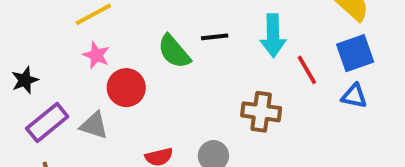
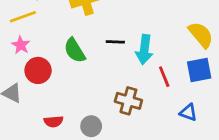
black line: (215, 37) -> (115, 42), moved
blue triangle: (354, 96) -> (188, 112), moved

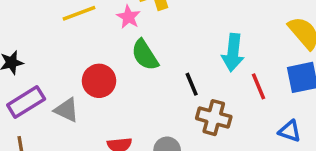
black line: (115, 42) -> (192, 84), moved, turned 66
pink star: (21, 45) -> (128, 17), moved

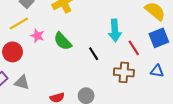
pink star: (128, 17) -> (37, 36), moved
red circle: (99, 81) -> (13, 52), moved
brown cross: (214, 118) -> (124, 72), moved

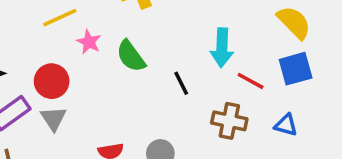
red line: (134, 48) -> (251, 81), turned -35
red circle: (13, 52) -> (52, 81), moved
gray triangle: (22, 82) -> (54, 119), turned 35

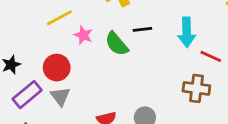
black line: (181, 83) -> (142, 29), moved, turned -66

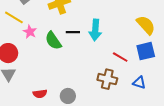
yellow line: (59, 18) -> (14, 17), turned 54
cyan arrow: (187, 32) -> (95, 30), moved

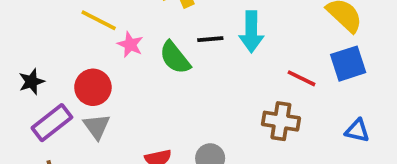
blue triangle: (139, 83) -> (357, 131), moved

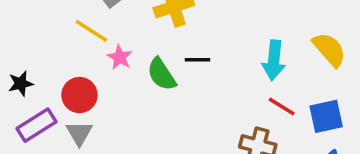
cyan arrow: (251, 32) -> (274, 60), moved
blue square: (348, 64) -> (326, 116), moved

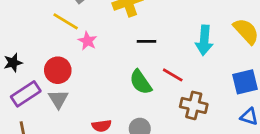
green semicircle: (161, 74) -> (141, 82), moved
red line: (282, 106) -> (173, 75), moved

